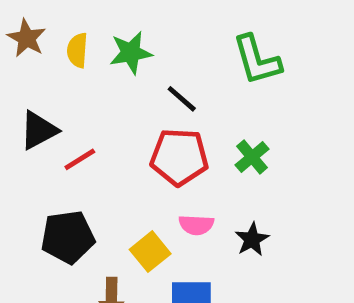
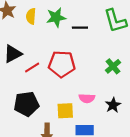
black line: (182, 99) -> (80, 28), moved, turned -42
red pentagon: (179, 157) -> (62, 64), moved
yellow square: (150, 252) -> (65, 111), turned 36

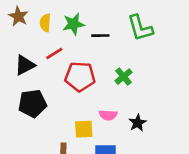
green cross: (113, 66) -> (123, 77), moved
red line: (32, 67) -> (54, 54), moved
black pentagon: (26, 104) -> (32, 104), moved

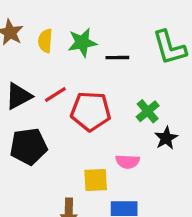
red line: (54, 54) -> (55, 94), moved
black star: (138, 123) -> (166, 138), moved

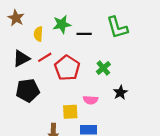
yellow semicircle: (45, 41) -> (38, 34), moved
red pentagon: (91, 111) -> (67, 68), turned 30
black star: (166, 138) -> (120, 93), moved

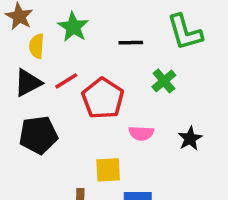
green star: (62, 24) -> (73, 27), moved, turned -30
yellow semicircle: (38, 34) -> (37, 46), moved
green cross: (103, 68) -> (164, 81), moved
pink semicircle: (91, 100) -> (141, 133), moved

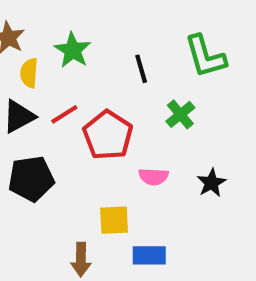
black line: (131, 43) -> (141, 69), turned 75

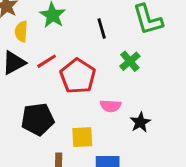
black pentagon: (31, 179) -> (38, 119), moved
black star: (211, 183) -> (140, 122), moved

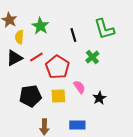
pink semicircle: (111, 106) -> (79, 87), turned -128
yellow square: (82, 137) -> (58, 96), moved

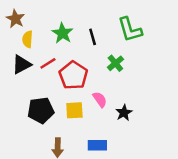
green star: (40, 26) -> (62, 33), moved

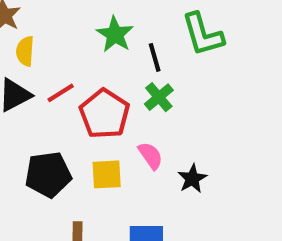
green star: (62, 33) -> (115, 34), moved
black line: (93, 37) -> (155, 57), moved
green cross: (115, 63) -> (159, 97), moved

